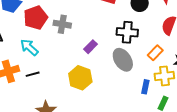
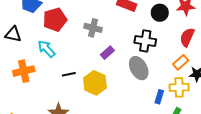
gray cross: (62, 24) -> (93, 28), moved
orange rectangle: (155, 53) -> (181, 62), moved
black line: (33, 74) -> (69, 74), moved

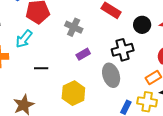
black cross: (145, 41) -> (123, 50), turned -35
cyan arrow: (46, 49) -> (24, 39), turned -108
yellow hexagon: (95, 83) -> (73, 93), moved

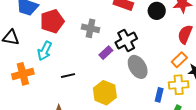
black cross: (123, 50) -> (126, 40), moved

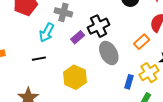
cyan arrow: (45, 51) -> (47, 33), moved
orange rectangle: (179, 60) -> (142, 42), moved
yellow cross: (179, 85) -> (149, 73), turned -30

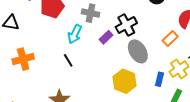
black line: (39, 59) -> (68, 60), turned 72
yellow hexagon: (75, 77) -> (125, 81), moved

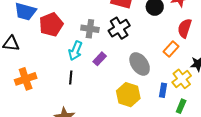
black cross: (126, 25) -> (119, 28), moved
purple rectangle: (106, 37) -> (100, 59), moved
black line: (68, 60) -> (71, 77), turned 40

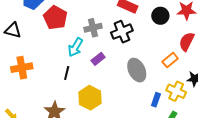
red pentagon: (51, 24) -> (55, 18), turned -30
gray cross: (90, 29) -> (93, 28), turned -30
yellow cross: (182, 79) -> (176, 91), turned -36
yellow hexagon: (128, 95) -> (90, 98), moved

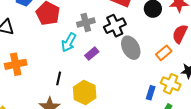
gray ellipse: (137, 70) -> (131, 48), moved
black line: (67, 73) -> (59, 78), moved

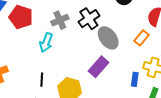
purple rectangle: (92, 54) -> (98, 67), moved, size x1.5

